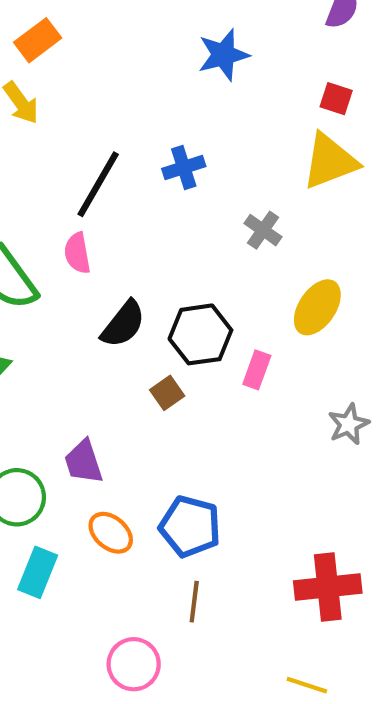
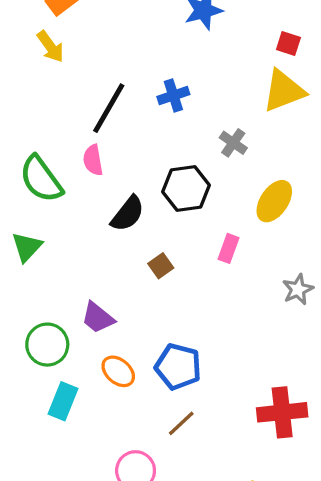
black hexagon: (200, 334) -> (186, 189), moved
purple trapezoid: (84, 462) -> (98, 318), turned -33
brown line: (194, 602) -> (181, 423), turned 40

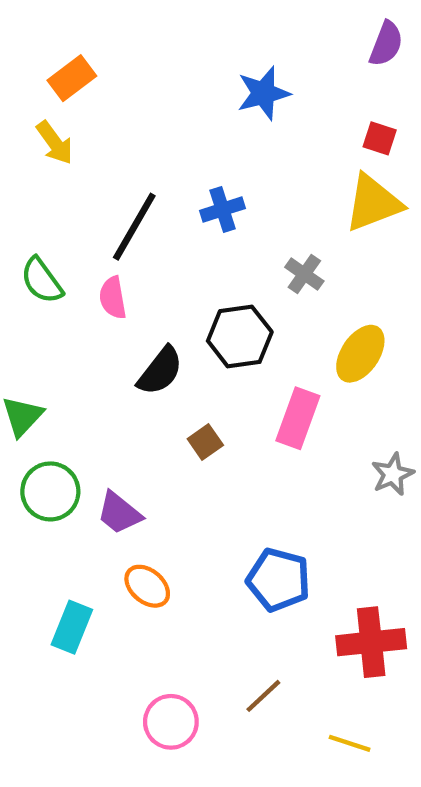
green semicircle: (41, 179) -> (42, 281), moved, size x0.7
pink rectangle: (229, 248) -> (298, 418), size x1.5
green circle: (47, 345) -> (50, 491), moved
blue pentagon: (178, 367) -> (279, 580), moved
brown line: (181, 423) -> (263, 696), moved

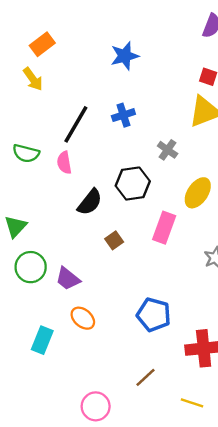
blue star: (263, 93) -> (125, 56), moved
green semicircle: (42, 281) -> (26, 153), turned -40
pink circle: (171, 722) -> (96, 406), moved

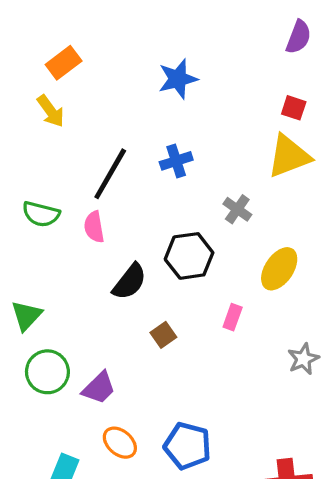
pink rectangle: (164, 228) -> (233, 317), size x0.6
purple trapezoid: (68, 279) -> (99, 388), turned -84
blue pentagon: (154, 315) -> (187, 446), moved

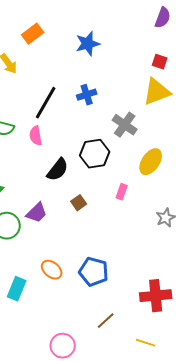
orange rectangle: (64, 63) -> (33, 34), moved
gray cross: (237, 209) -> (125, 125), size x1.4
purple trapezoid: (99, 388) -> (37, 213), moved

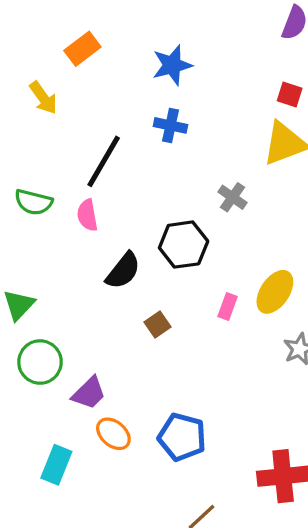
blue cross: (87, 95) -> (171, 125), moved, turned 30
gray cross: (125, 125) -> (232, 197), size x0.7
yellow ellipse: (151, 162) -> (275, 292), moved
purple trapezoid: (37, 213) -> (89, 393), moved

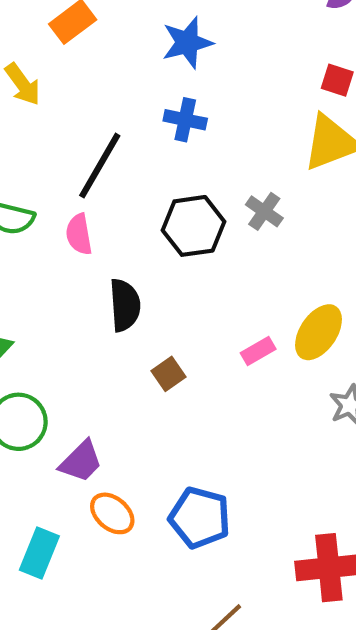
black hexagon: (184, 245) -> (193, 226), moved
black semicircle: (123, 271) -> (125, 305), turned -42
pink rectangle: (228, 307) -> (258, 351), turned 40

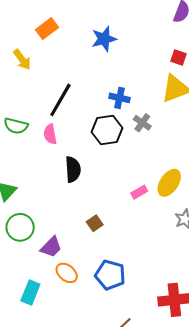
blue cross: (185, 120) -> (119, 98), moved
brown square: (169, 374) -> (95, 223), moved

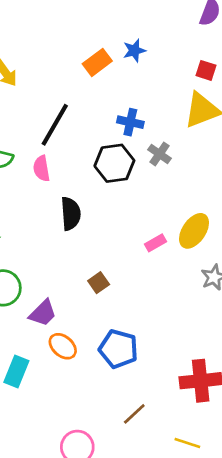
orange rectangle: (47, 29) -> (97, 62), moved
blue star: (104, 39) -> (134, 51), moved, size x0.7

